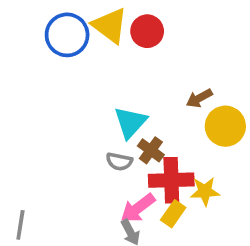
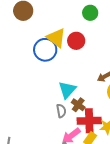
blue circle: (67, 35) -> (45, 50), moved
gray semicircle: (119, 162) -> (61, 111), turned -112

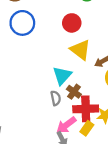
yellow triangle: (56, 38) -> (80, 50), moved
blue circle: (45, 50) -> (22, 23), moved

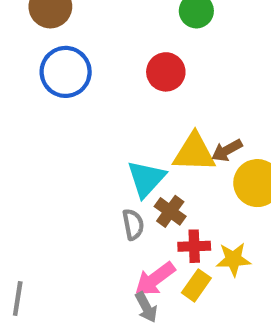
yellow triangle: (80, 50) -> (194, 153), moved, turned -35
red cross: (86, 109) -> (194, 246), size x0.6

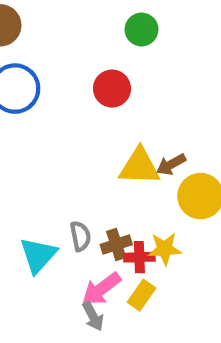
cyan triangle: (146, 179) -> (38, 255), moved
brown cross: (170, 211) -> (116, 245), moved, turned 36
yellow star: (233, 259) -> (165, 249), moved

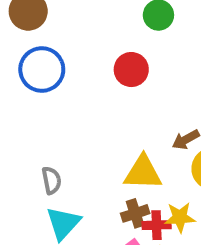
yellow triangle: (139, 167) -> (143, 173), moved
gray semicircle: (80, 236) -> (52, 180), moved

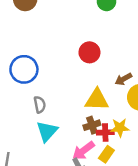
blue circle: (42, 70) -> (24, 69), moved
red circle: (131, 70) -> (89, 52), moved

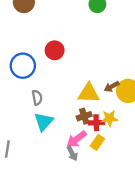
red circle: (89, 52) -> (55, 50), moved
brown arrow: (123, 79) -> (112, 87), moved

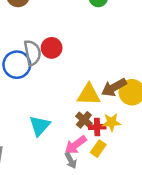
brown arrow: (112, 87) -> (114, 87), size x1.5
gray semicircle: (37, 98) -> (32, 53), moved, size x1.5
brown cross: (84, 116) -> (84, 120), turned -32

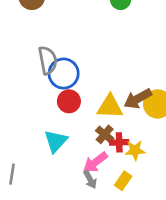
red circle: (52, 48) -> (69, 101), moved
blue circle: (17, 65) -> (64, 74), moved
yellow star: (111, 122) -> (135, 150), moved
yellow rectangle: (98, 149) -> (123, 181), moved

